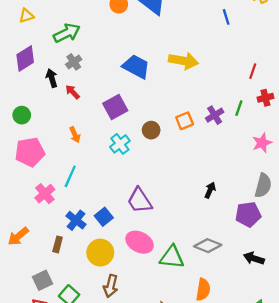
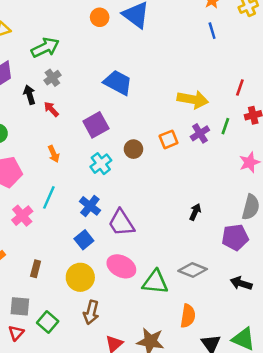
yellow arrow: (183, 61) -> (193, 100), moved
blue cross: (76, 220) -> (90, 206), moved
gray square: (43, 280) -> (20, 306), turned 30

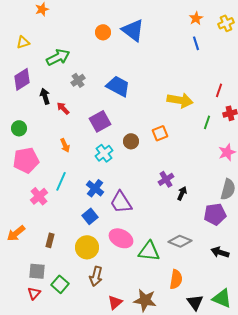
gray cross: (52, 78) -> (78, 80), moved
purple cross: (200, 133) -> (166, 179), moved

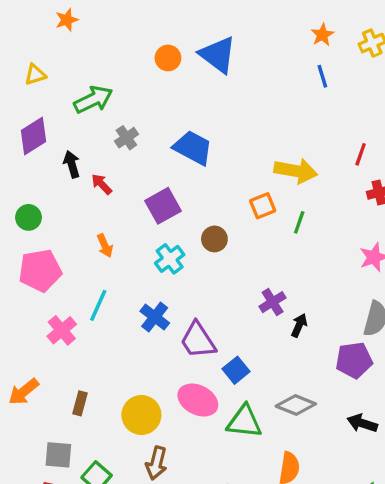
green line: (207, 122) -> (299, 222), moved
orange square: (160, 133) -> (263, 206), moved
blue square: (90, 216) -> (236, 370), moved

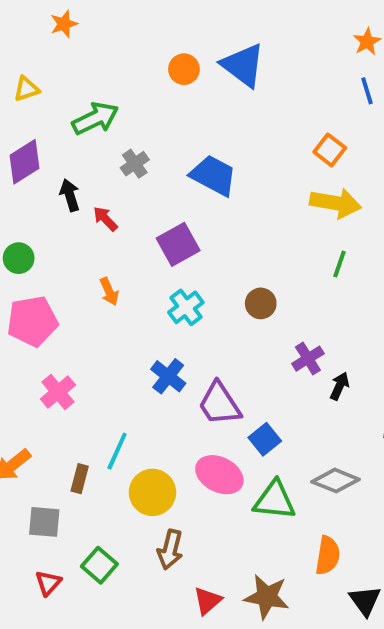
orange square: (263, 206) -> (330, 150), moved, turned -30
brown circle: (214, 239) -> (261, 303), moved
cyan line: (98, 305) -> (117, 451), moved
gray square: (58, 455) -> (44, 522), moved

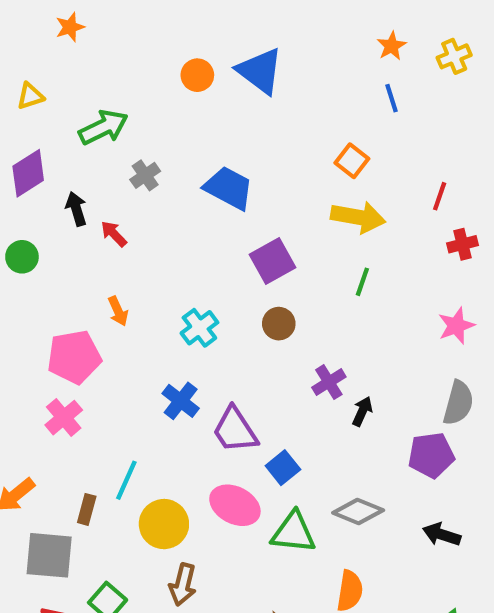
purple square: (178, 244) -> (273, 261), moved
green circle: (19, 258) -> (22, 257), moved
pink pentagon: (32, 321) -> (74, 357), moved
gray square: (44, 522) -> (49, 555), size x1.4

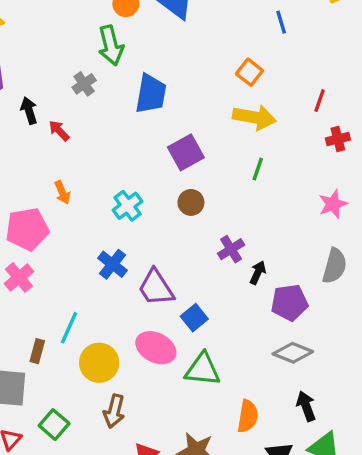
green arrow: (103, 127) -> (111, 45), moved, turned 102
blue trapezoid: (229, 188) -> (151, 94), turned 72
purple pentagon: (431, 455) -> (289, 303), moved
gray diamond: (358, 512) -> (293, 353), moved
black arrow: (442, 534) -> (306, 406), moved, turned 52

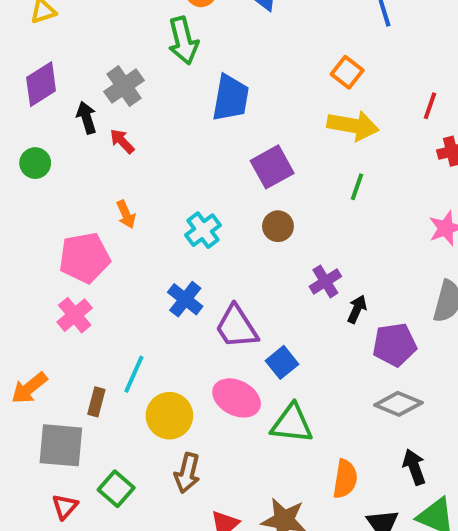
gray cross: (84, 84) -> (124, 86), moved, size x1.4

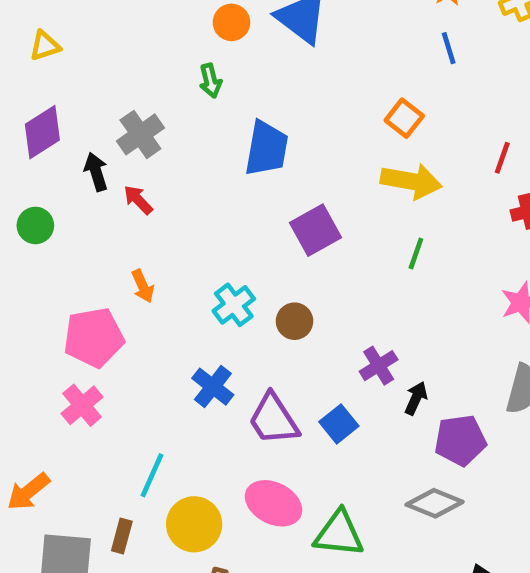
green arrow: (183, 41) -> (210, 81), size x0.6
brown circle: (278, 226) -> (295, 321), moved
blue square: (282, 362) -> (339, 424), moved
brown rectangle: (96, 402) -> (122, 536), moved
gray diamond: (398, 404) -> (435, 503), moved

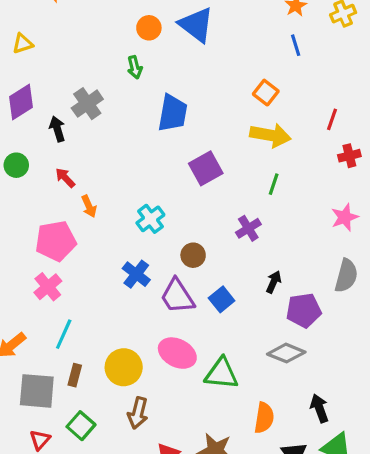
red arrow: (138, 200) -> (65, 178), moved
brown circle: (295, 321) -> (193, 255), moved
purple cross: (379, 366) -> (248, 228), moved
cyan line: (152, 475) -> (64, 334), moved

